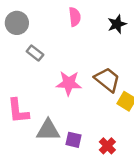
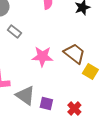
gray triangle: (48, 130) -> (25, 96), turned 35

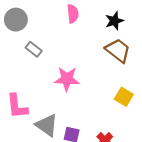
brown trapezoid: (74, 54) -> (118, 50), moved

